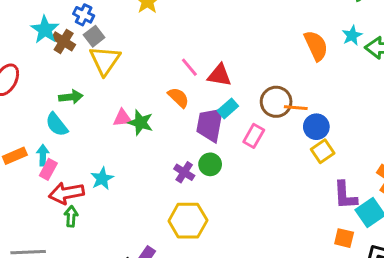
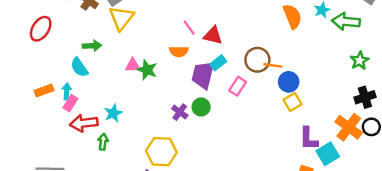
orange semicircle: (178, 98) -> (179, 51), turned 132
green arrow: (71, 216) -> (103, 142), moved
yellow hexagon: (188, 221) -> (161, 152), moved

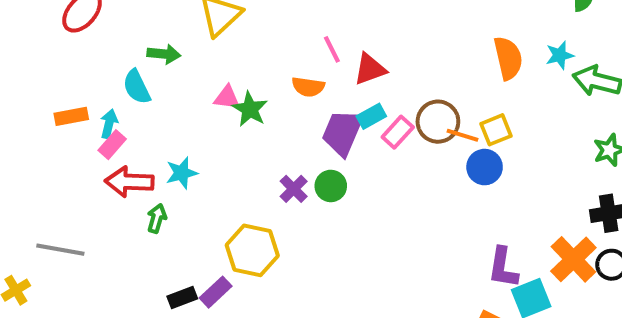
red triangle: (213, 36) -> (370, 69), turned -42
pink rectangle: (238, 86) -> (398, 132), moved
yellow square: (293, 102) -> (496, 130), moved

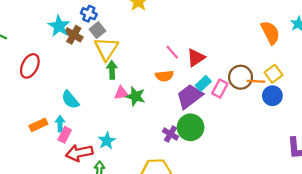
green arrow: (164, 54) -> (112, 70), moved, turned -84
purple trapezoid: (342, 133) -> (190, 96), turned 44
green circle: (331, 186) -> (191, 127), size x1.5

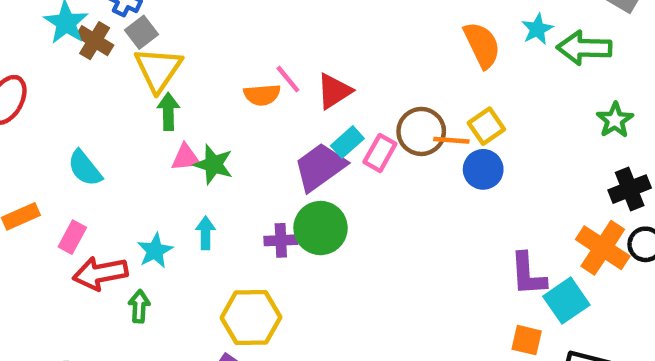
orange semicircle: (164, 76) -> (262, 95), moved
cyan arrow: (60, 124) -> (206, 233), moved
purple cross: (171, 134) -> (281, 240), turned -35

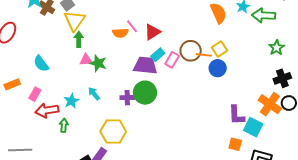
purple trapezoid: (320, 167) -> (145, 65), turned 40
cyan arrow: (206, 233) -> (94, 94), turned -40
cyan square: (566, 301) -> (253, 127), turned -30

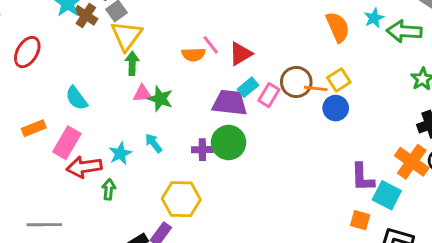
pink rectangle: (35, 94) -> (67, 143), size x1.5

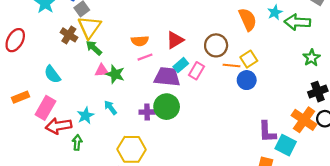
brown cross: (86, 15) -> (69, 35), moved
pink line: (211, 45) -> (145, 57), moved, turned -72
green arrow: (132, 63) -> (94, 48), turned -49
brown circle: (296, 82) -> (216, 45), moved

